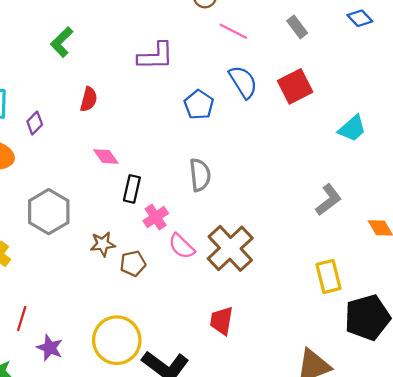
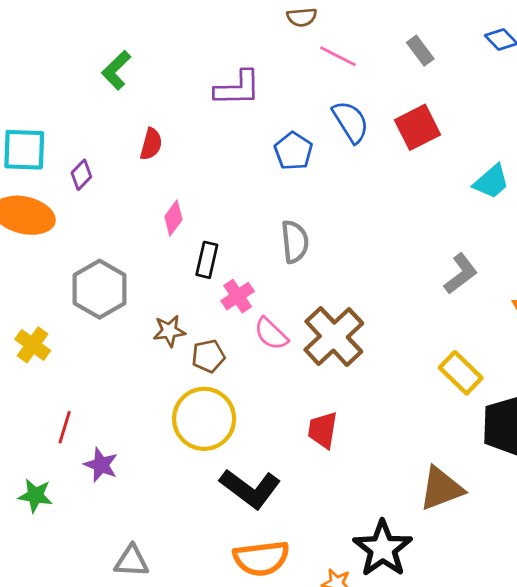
pink diamond: (106, 157) -> (173, 218), turned 72
yellow rectangle: (329, 276) -> (461, 373), turned -32
yellow circle: (117, 340) -> (204, 419), moved

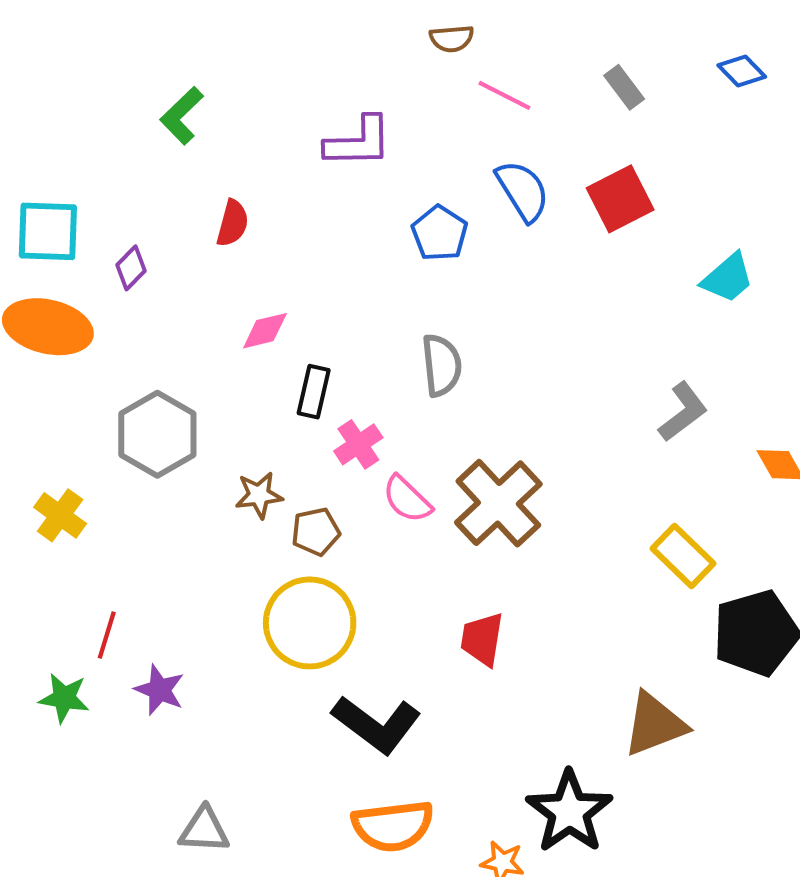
pink diamond: (173, 218) -> (265, 331), turned 40
green star: (35, 496) -> (64, 698), moved

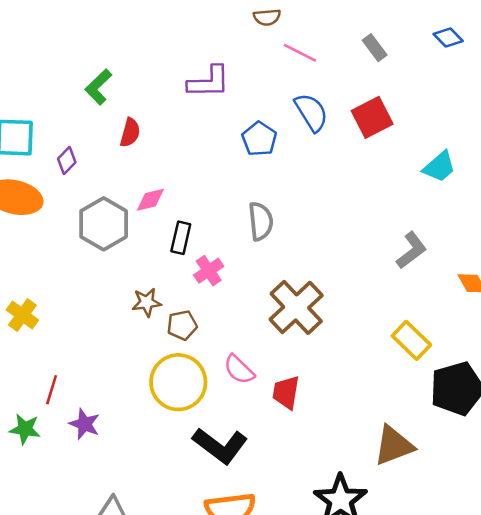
green L-shape: (182, 116) -> (98, 87), moved
gray hexagon: (157, 434) -> (104, 224), moved
pink semicircle: (407, 499) -> (239, 370), moved

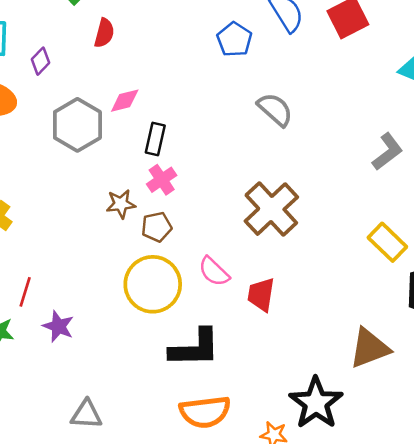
gray semicircle: (261, 221) -> (275, 110), moved, turned -42
pink cross: (209, 271) -> (162, 180), moved
black L-shape: (220, 446) -> (195, 348), turned -38

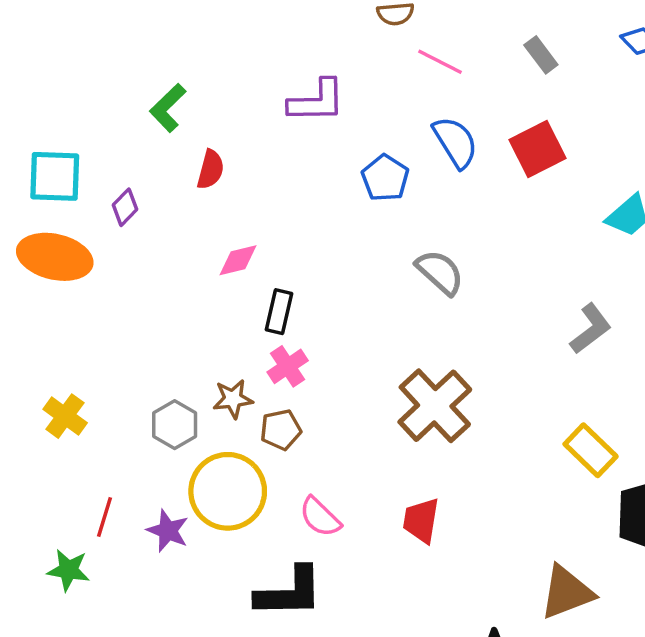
gray hexagon: (77, 125) -> (175, 425), moved, size x0.7
pink semicircle: (214, 272) -> (320, 517), moved
yellow circle: (153, 284) -> (228, 491), moved
purple star: (58, 326) -> (168, 531), moved
black L-shape: (195, 348) -> (289, 592), moved

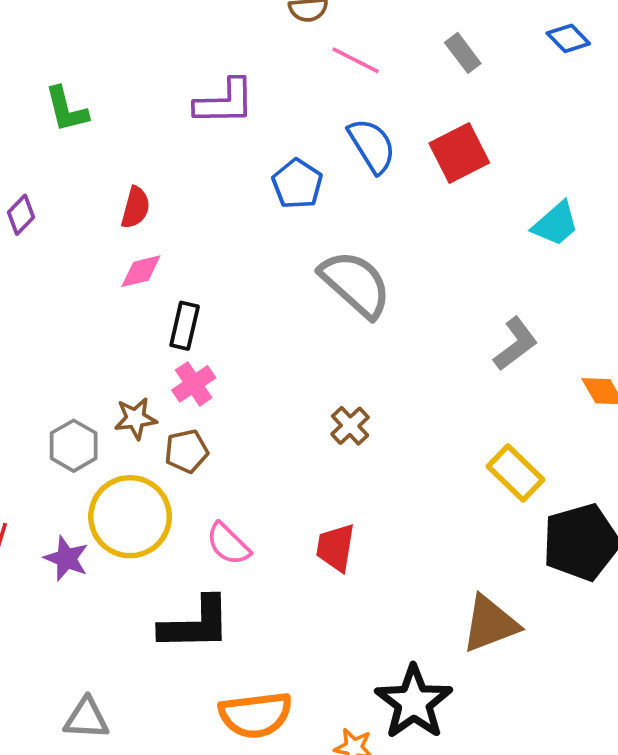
green L-shape: (168, 108) -> (66, 109), turned -60
red semicircle: (211, 170) -> (135, 208), moved
gray semicircle: (440, 272) -> (356, 284), size x1.4
brown cross: (435, 406) -> (350, 426), size x0.5

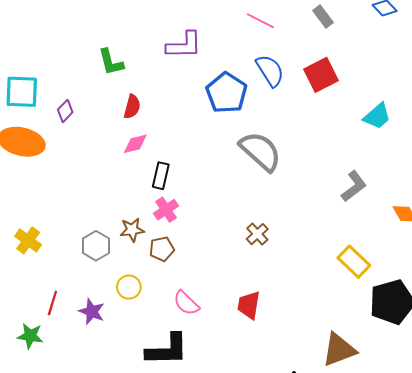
green L-shape: (66, 109) -> (111, 62), moved
blue pentagon: (297, 184) -> (227, 93), size x1.4
yellow circle: (130, 517) -> (129, 287), size x0.5

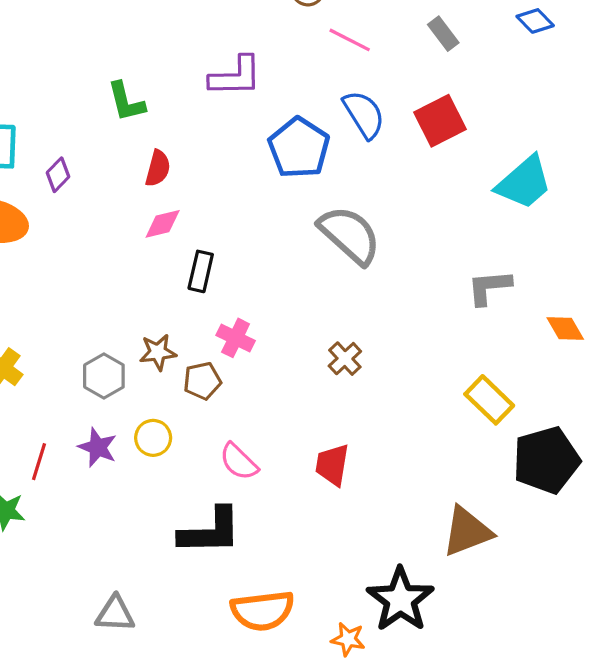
cyan trapezoid: (377, 116) -> (524, 183), size x1.4
gray L-shape: (354, 186) -> (489, 287), turned -148
pink cross: (166, 210) -> (236, 338), moved, turned -30
purple star: (92, 311) -> (98, 447), moved

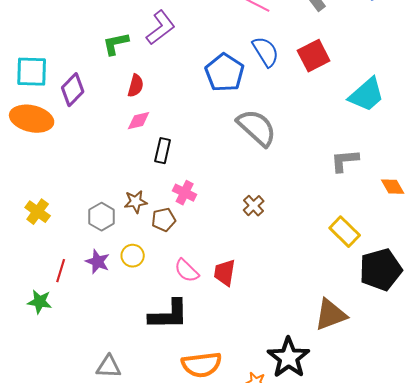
purple L-shape: (236, 76) -> (161, 28), moved, turned -36
green L-shape: (126, 102) -> (116, 44), turned 92
purple diamond: (58, 175) -> (73, 90), size x1.5
red trapezoid: (332, 465) -> (225, 273), moved

